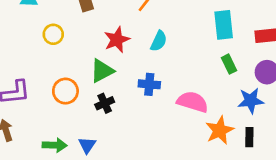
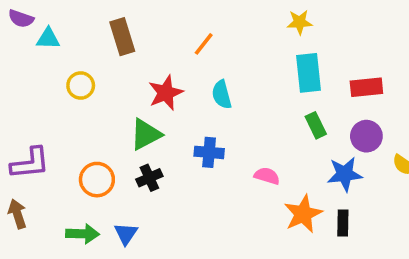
cyan semicircle: (159, 41) -> (222, 95), turned 140
orange circle: (65, 91) -> (97, 180), moved
pink semicircle: (193, 102) -> (267, 176), size x0.6

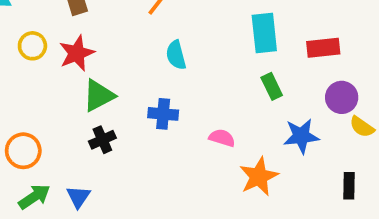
red star: (166, 93) -> (77, 53), moved
purple circle: (366, 136) -> (342, 97), moved
orange circle: (97, 180) -> (23, 151), moved
black rectangle: (343, 223) -> (349, 186), moved
green arrow: (82, 234) -> (34, 197), turned -36

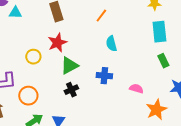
yellow circle: (32, 46) -> (33, 57), moved

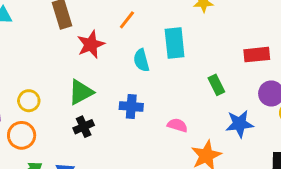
cyan rectangle: (159, 32) -> (175, 43), moved
red star: (57, 43) -> (91, 44), moved
yellow circle: (33, 57) -> (29, 101), moved

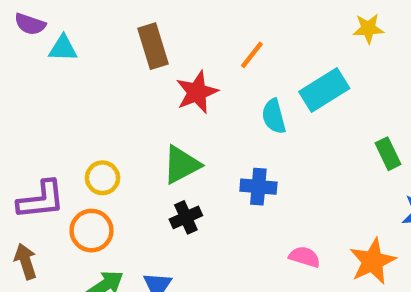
cyan rectangle: (175, 43) -> (324, 90), turned 64
pink semicircle: (177, 125) -> (305, 257), moved

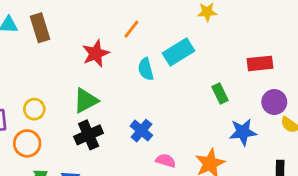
brown rectangle: (153, 46) -> (40, 28), moved
blue cross: (258, 187) -> (141, 131), moved, turned 35
black cross: (186, 217) -> (89, 135), size x1.4

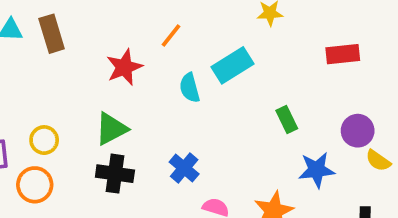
red rectangle: (260, 63) -> (343, 54), moved
black cross: (89, 135) -> (115, 174), turned 32

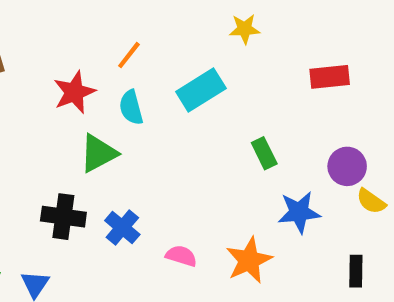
cyan semicircle: (190, 88) -> (131, 107), moved
green triangle: (111, 129) -> (98, 153), moved
blue cross: (184, 168) -> (122, 227), moved

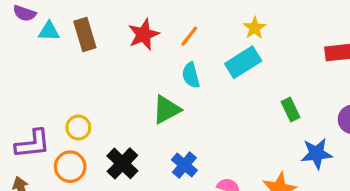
yellow star: (245, 29) -> (255, 28), moved, turned -30
red star: (74, 92) -> (144, 34), moved
black cross: (63, 217) -> (122, 163), moved, turned 36

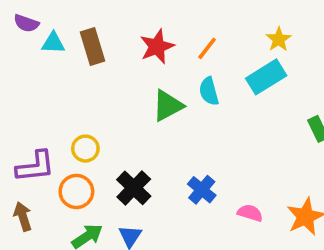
green triangle: (166, 110) -> (168, 106), moved

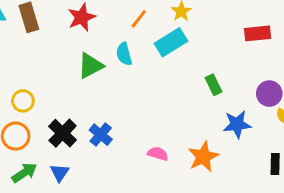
orange line: (207, 48) -> (139, 19), moved
blue cross: (202, 190) -> (101, 135), moved

